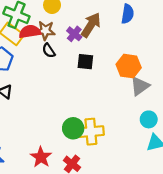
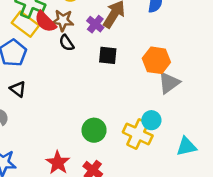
red semicircle: (30, 32) -> (45, 22), turned -125
cyan circle: (149, 119) -> (151, 120), moved
yellow cross: (91, 132) -> (138, 134), moved, turned 30

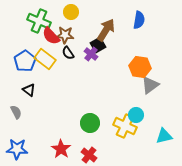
yellow rectangle: (25, 24) -> (45, 59), moved
purple cross: (95, 24) -> (91, 54), moved
black square: (108, 55) -> (98, 45), moved, turned -35

